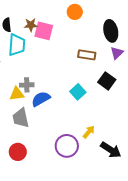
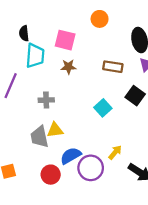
brown star: (31, 25) -> (68, 67), moved
yellow triangle: (17, 94) -> (55, 130), moved
blue semicircle: (41, 99) -> (71, 156), moved
red circle: (18, 152) -> (51, 175), moved

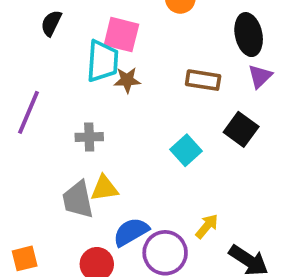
black semicircle: (24, 33) -> (51, 23), turned 32
cyan trapezoid: (35, 56) -> (102, 61), moved

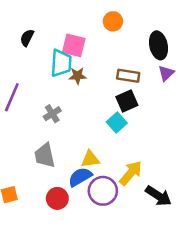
black square: (241, 129) -> (127, 101), moved, turned 30
gray cross: (89, 137) -> (52, 114), turned -30
yellow triangle: (104, 188) -> (90, 159), moved
yellow arrow: (207, 226) -> (131, 173), size x1.5

